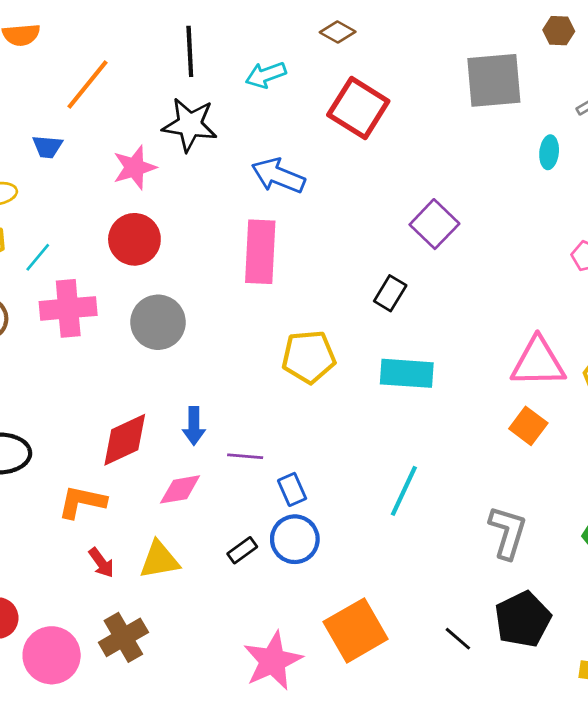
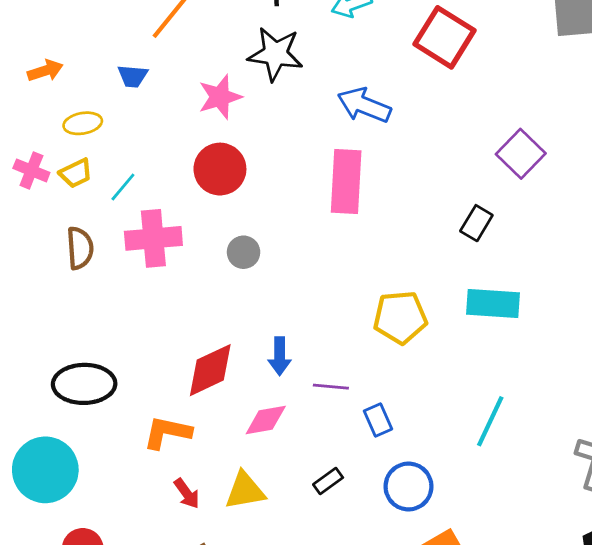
gray circle: (158, 322) -> (244, 252), size x0.6
yellow pentagon: (309, 357) -> (400, 317), moved
blue circle: (295, 539) -> (408, 487), moved

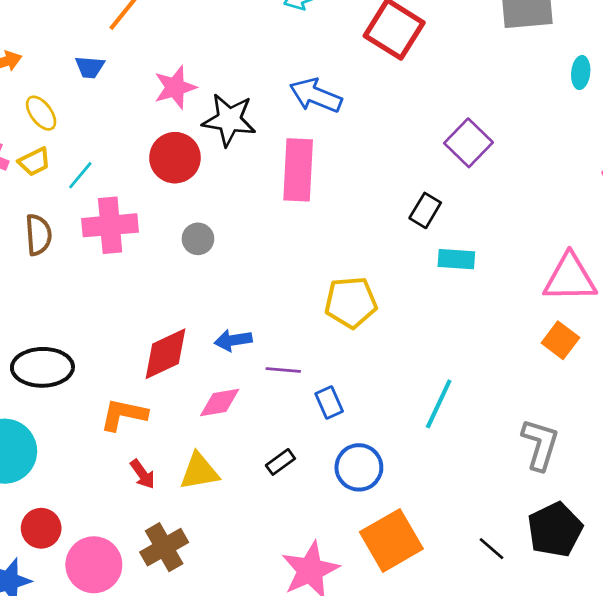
black star: (275, 54) -> (229, 120), moved
yellow ellipse: (83, 123) -> (41, 113), turned 63
cyan rectangle: (493, 304) -> (456, 259), moved, size x0.7
blue arrow: (280, 356) -> (233, 340), turned 81

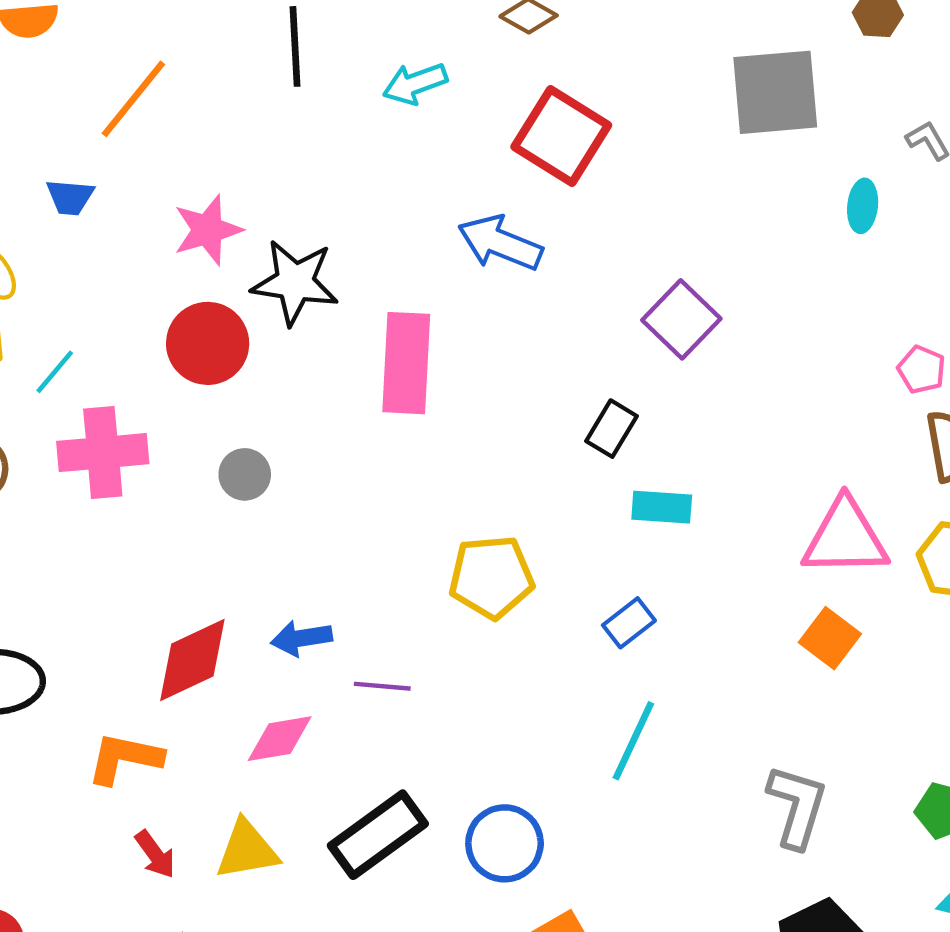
blue arrow: (316, 95) -> (500, 243), moved
blue rectangle: (329, 402) -> (629, 623), moved, turned 76
black rectangle: (280, 462) -> (378, 835), size x2.0

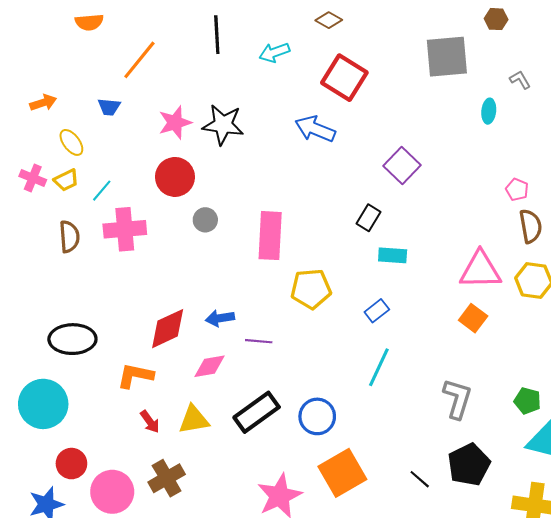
black star: (295, 282) -> (223, 125), moved
pink rectangle: (406, 363) -> (270, 236), moved
gray circle: (245, 474) -> (205, 220), moved

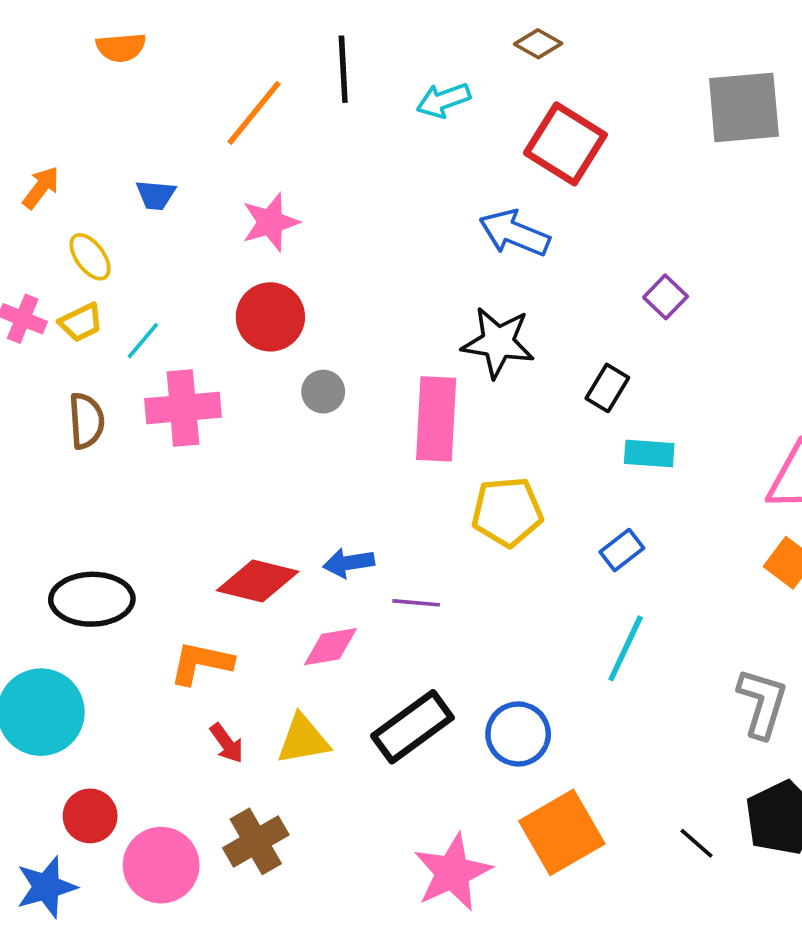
orange line: (139, 60) -> (254, 113), moved
orange arrow: (43, 103) -> (41, 188), turned -35
black star: (223, 125) -> (498, 342), moved
purple square: (402, 165) -> (666, 297), size x0.7
red diamond: (168, 329) -> (258, 581), turned 39

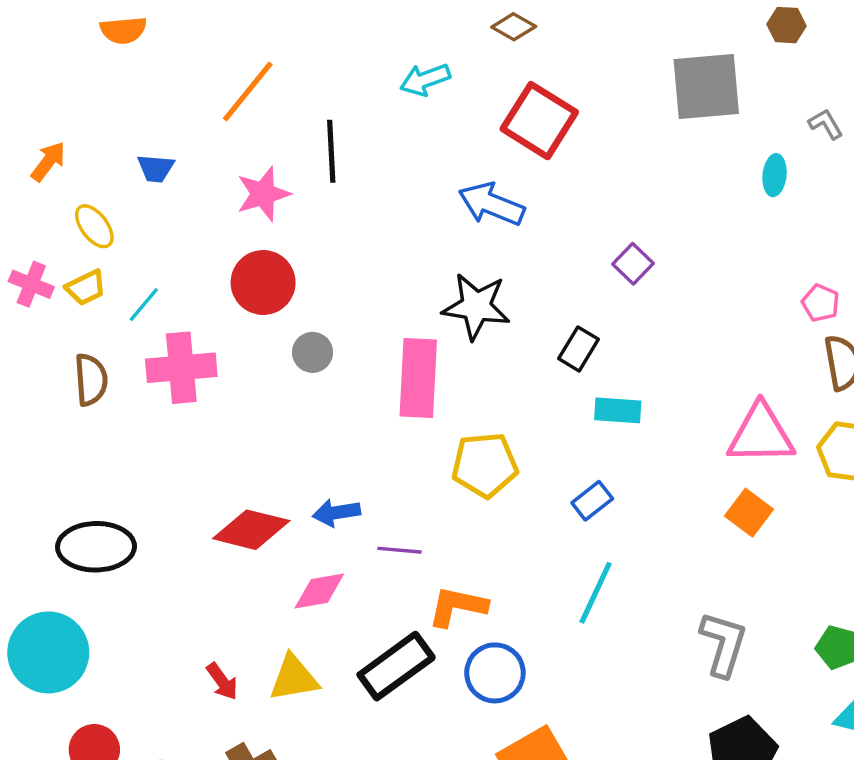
black line: (343, 69) -> (331, 151), moved
orange L-shape: (201, 663) -> (457, 606), moved

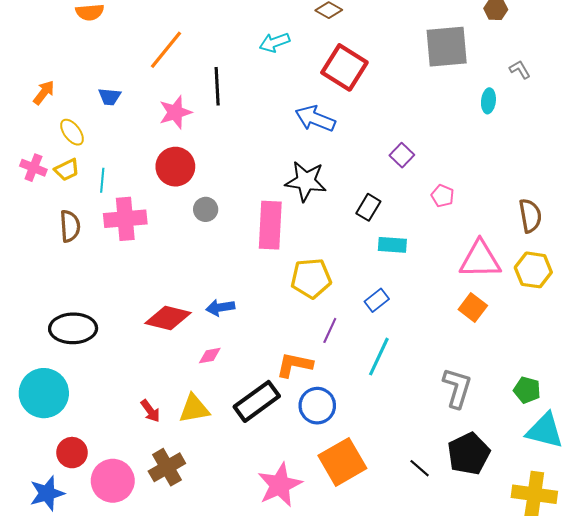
pink pentagon: (821, 303) -> (443, 196), moved
cyan line: (144, 305) -> (102, 180), turned -35
purple line: (399, 550) -> (330, 330), moved, turned -70
pink diamond: (319, 591) -> (210, 356), size x0.7

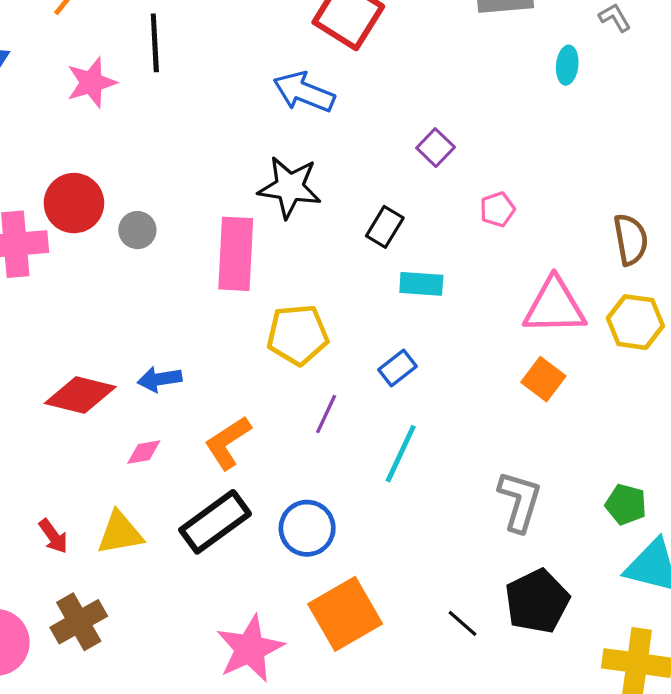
red circle: (175, 167) -> (74, 203), moved
pink pentagon: (443, 196) -> (497, 209), turned 30
orange L-shape: (294, 365) -> (228, 443), moved, turned -45

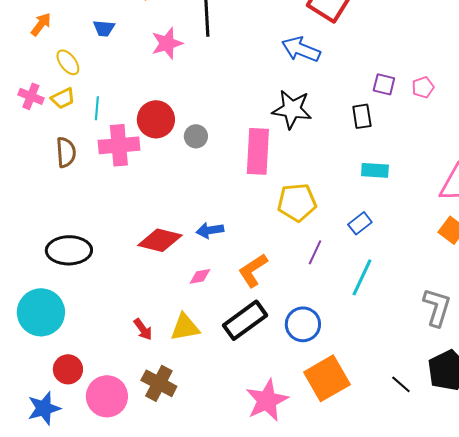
purple square: (436, 148) -> (384, 84), turned -30
pink pentagon: (497, 209) -> (423, 87), moved
black rectangle: (385, 227) -> (362, 116), moved, turned -40
brown cross: (79, 622) -> (159, 383), turned -32

